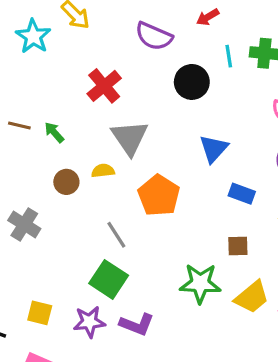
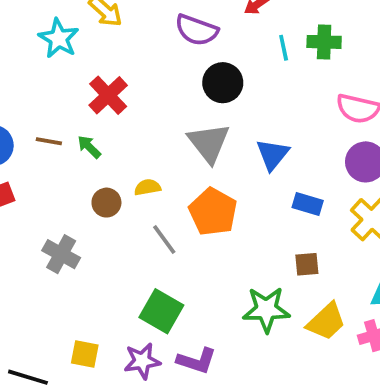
black circle: (192, 82) -> (223, 83), moved
red cross: (104, 86) -> (108, 95), moved
gray triangle: (130, 138) -> (209, 143), moved
gray line: (116, 235) -> (164, 239), moved

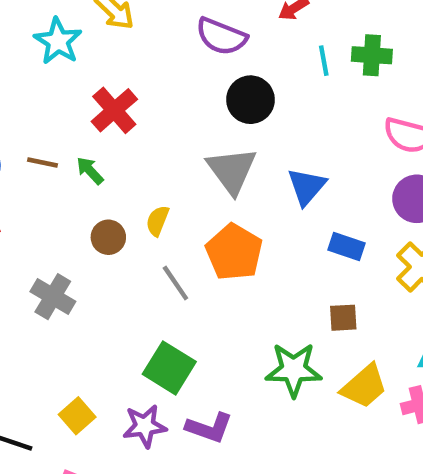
yellow semicircle: (147, 187) -> (157, 221), turned -60
yellow square: (85, 354) -> (77, 416), turned 36

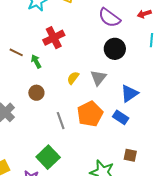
gray triangle: (232, 170) -> (98, 78), size x0.7
yellow semicircle: (157, 221) -> (73, 78), moved
blue rectangle: (346, 246) -> (121, 117), moved

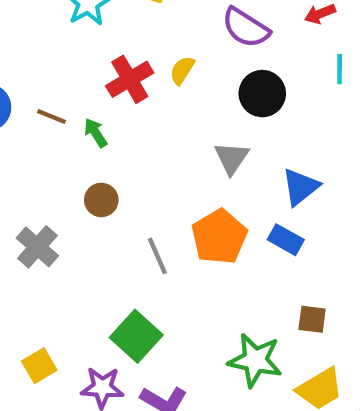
yellow semicircle: (73, 78) -> (182, 70), moved

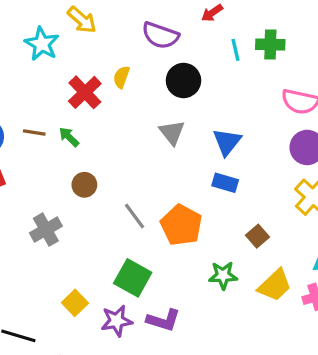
orange pentagon: (219, 237) -> (181, 225), moved
gray cross: (37, 247) -> (46, 230), turned 32
brown square: (312, 319) -> (258, 236), turned -35
green star: (255, 360) -> (223, 275), size x0.7
yellow square: (39, 366) -> (75, 303), moved

